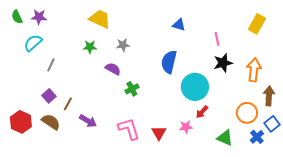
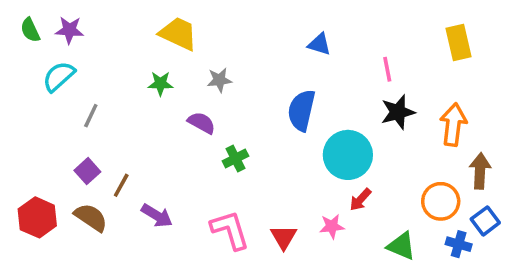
yellow rectangle: (257, 24) -> (459, 42), turned -42
blue cross: (257, 137) -> (459, 244), turned -32

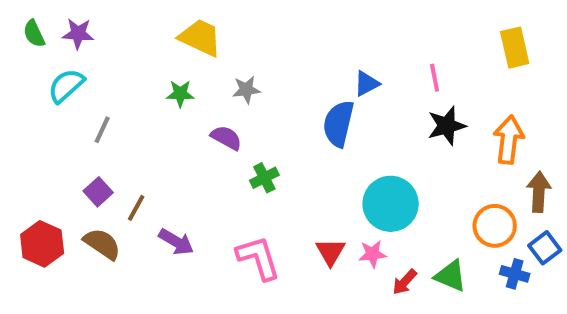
blue triangle: (319, 44) -> (366, 84), moved, turned -45
cyan circle: (348, 155) -> (391, 204), moved
red arrow: (360, 200) -> (405, 282), moved
red triangle: (284, 237) -> (330, 252), moved

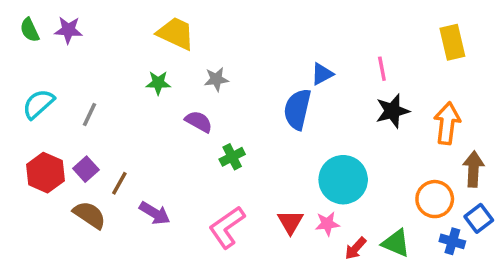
cyan semicircle: (66, 86) -> (38, 104), moved
red hexagon: (42, 244) -> (45, 173), moved
pink L-shape: (258, 258) -> (227, 227), turned -108

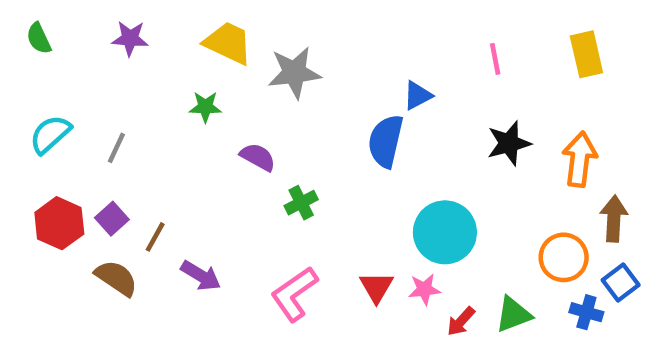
purple star: (68, 30) -> (130, 38), moved
pink line: (382, 69) -> (495, 59), moved
gray star: (216, 79) -> (294, 73), moved, size x1.6
green triangle: (396, 243) -> (513, 314), turned -44

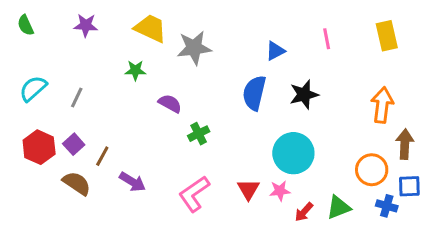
blue triangle: (418, 95) -> (275, 51), moved
black star: (509, 143) -> (304, 94), moved
blue square: (621, 283) -> (409, 186), turned 35

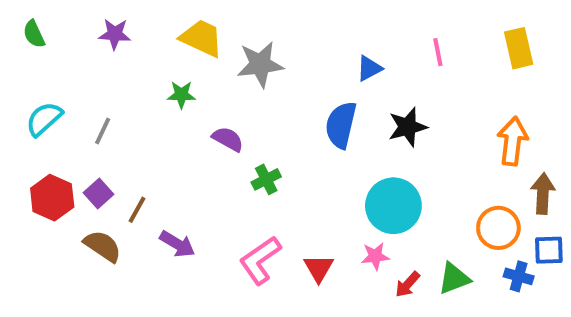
red triangle: (248, 189) -> (319, 268), moved

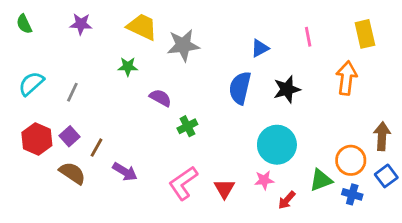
orange arrow: (513, 141) -> (346, 78), moved
blue square: (549, 250) -> (386, 176), turned -35
blue cross: (519, 276) -> (352, 194), moved
green triangle: (454, 278) -> (321, 180), moved

